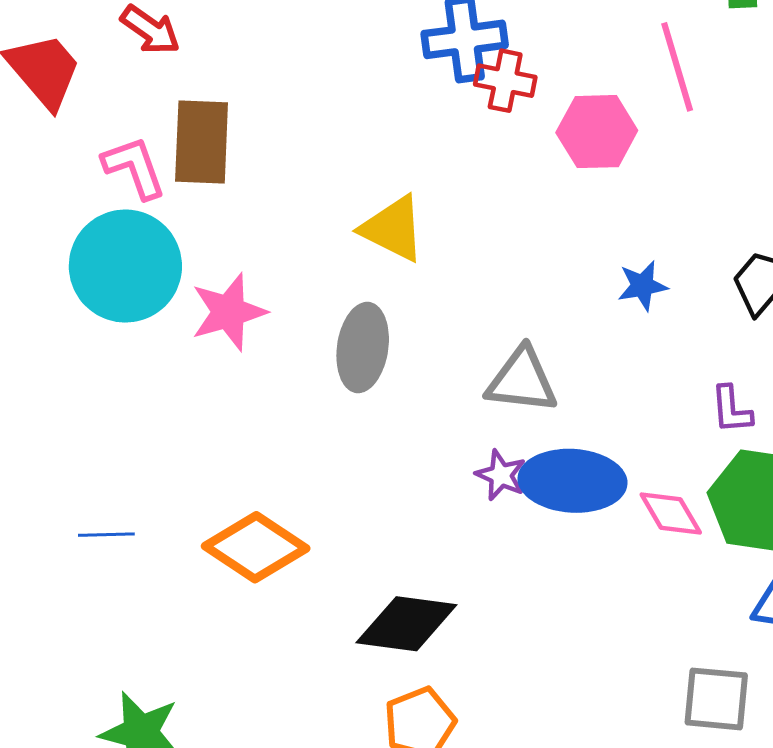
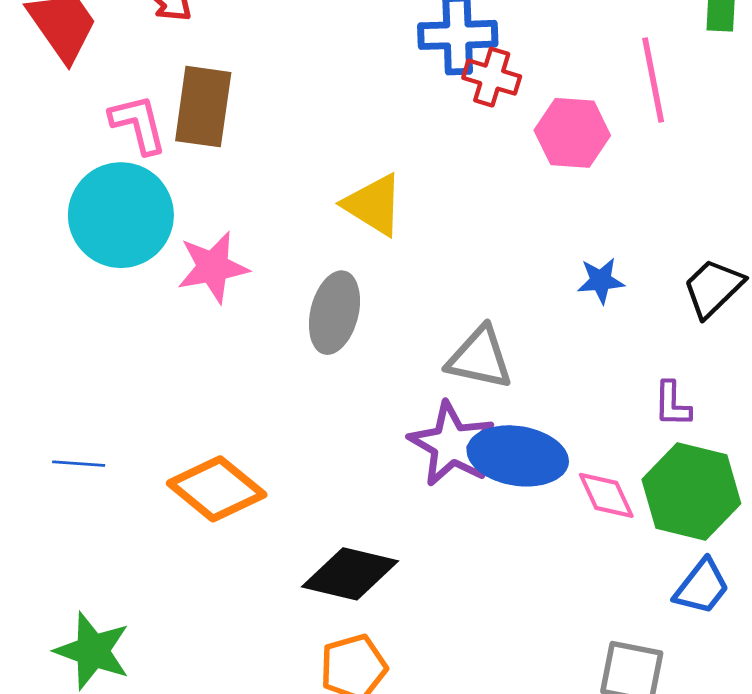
purple star: (501, 475) -> (452, 444), size x1.8

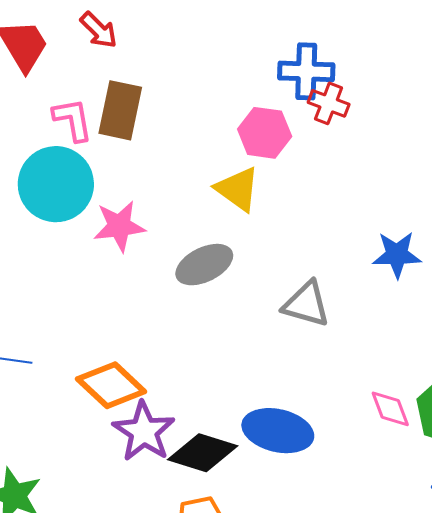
pink hexagon: (572, 133) -> (265, 133), moved
blue star: (601, 281) -> (397, 255), size x1.4
gray ellipse: (334, 313) -> (204, 265), turned 46
purple star: (452, 444) -> (144, 432), moved
blue ellipse: (518, 456) -> (278, 431), moved

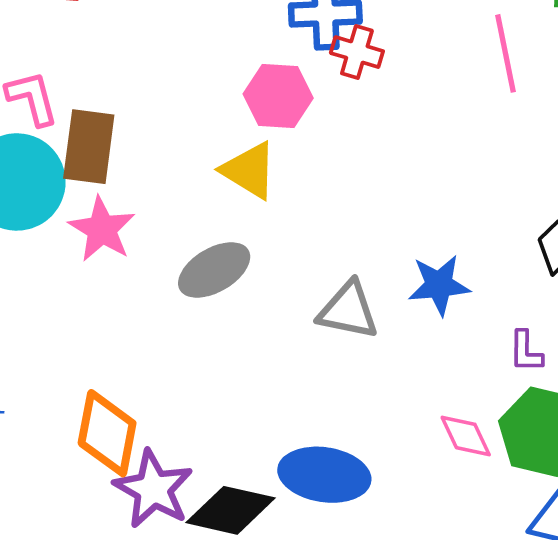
brown rectangle: (120, 110) -> (89, 147), moved
pink star: (119, 226) -> (102, 229), turned -30
blue star: (397, 255) -> (439, 285), moved
orange diamond: (111, 385) -> (107, 433), turned 62

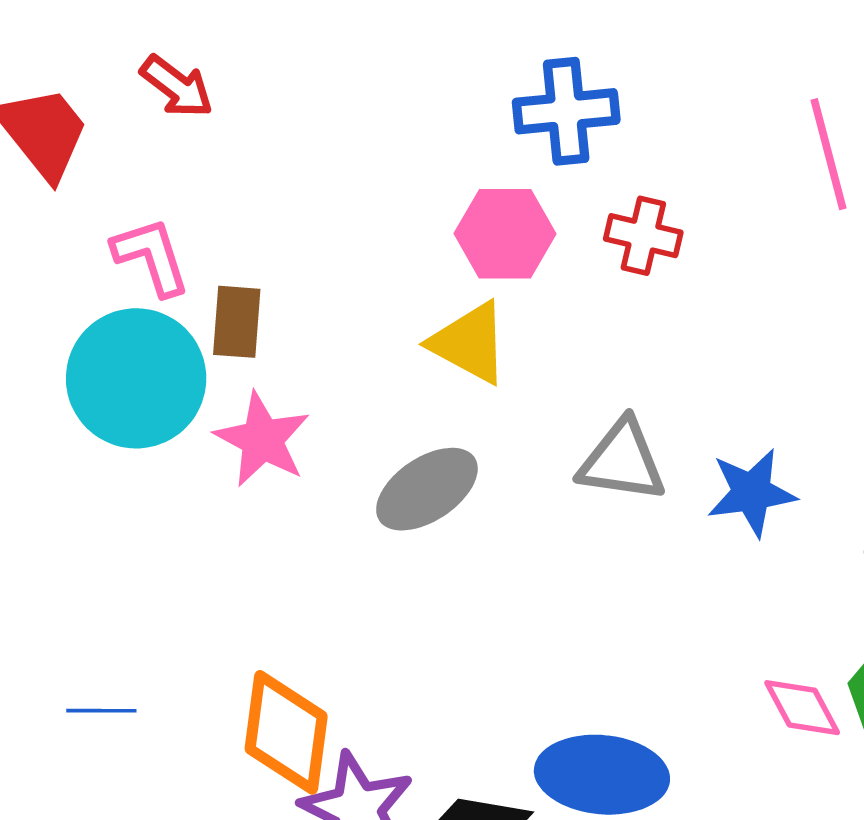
red cross: (357, 52) -> (643, 236), moved
brown rectangle: (89, 147) -> (237, 322), size x0.7
gray triangle: (348, 310) -> (622, 461), moved

